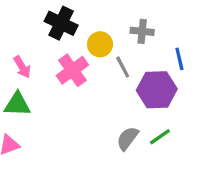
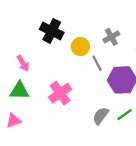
gray cross: (142, 31) -> (111, 37), turned -35
pink cross: (72, 70) -> (60, 93), moved

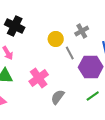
black cross: (52, 31) -> (15, 26), moved
gray semicircle: (101, 116) -> (58, 97), moved

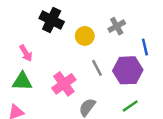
black cross: (15, 26) -> (52, 20), moved
gray line: (70, 53) -> (97, 68), moved

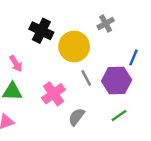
gray cross: (117, 26) -> (106, 23), moved
yellow circle: (85, 36) -> (74, 47), size x1.6
blue line: (145, 47) -> (133, 57), turned 35

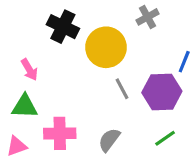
pink cross: (53, 94) -> (60, 133), moved, turned 35

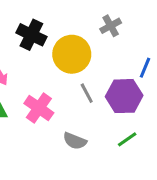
pink cross: (60, 133) -> (39, 108), moved, turned 36
gray semicircle: (109, 140) -> (75, 141), turned -105

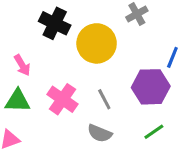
gray line: (87, 93) -> (104, 99), moved

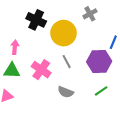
pink arrow: (22, 65) -> (15, 47), turned -144
gray line: (104, 99) -> (67, 62), moved

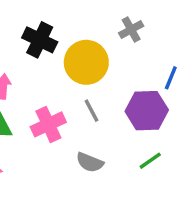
pink cross: (41, 70) -> (48, 124), turned 30

